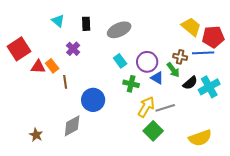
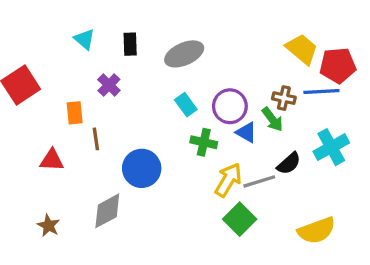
orange rectangle: (52, 66) -> (75, 113), turned 32
red triangle: (38, 67) -> (52, 160), moved
black semicircle: (190, 83) -> (289, 163), moved

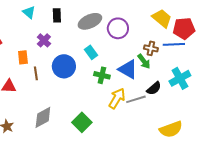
purple circle: (230, 106) -> (118, 28), moved
blue triangle: (246, 132) -> (128, 69), size x1.5
blue circle: (142, 168) -> (64, 66), moved
green square: (240, 219) -> (82, 122), moved

